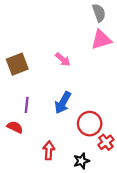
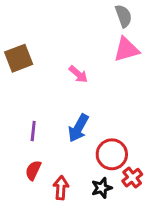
brown square: (17, 64) -> (19, 58), moved
red semicircle: (15, 127) -> (33, 170), moved, turned -91
black star: (81, 161) -> (102, 188), moved

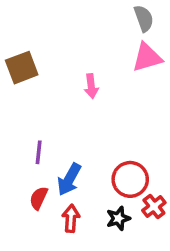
pink arrow: (78, 74) -> (91, 86), turned 42
blue arrow: (78, 128) -> (69, 179), moved

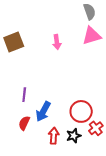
pink arrow: (91, 86) -> (57, 42), moved
red arrow: (71, 218) -> (54, 136), moved

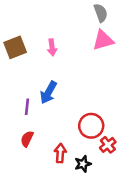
pink arrow: (57, 42) -> (52, 47), moved
blue arrow: (43, 111) -> (48, 93), moved
black star: (74, 136) -> (83, 164), moved

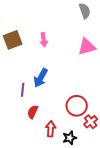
pink triangle: (103, 40) -> (87, 47), moved
red semicircle: (27, 139) -> (33, 112), moved

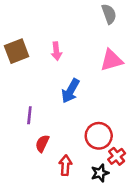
blue arrow: (41, 78) -> (70, 91), moved
black star: (70, 138) -> (100, 173), moved

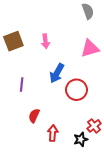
purple line: (29, 115) -> (22, 85), moved
red circle: (99, 136) -> (76, 90), moved

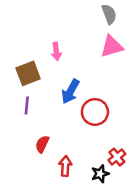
brown square: (13, 41) -> (28, 73), moved
pink triangle: (90, 48) -> (112, 46), moved

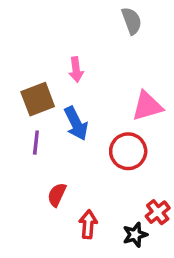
gray semicircle: (109, 14) -> (132, 21), moved
pink triangle: (112, 46) -> (147, 106), moved
blue arrow: (70, 91) -> (76, 123), moved, turned -55

